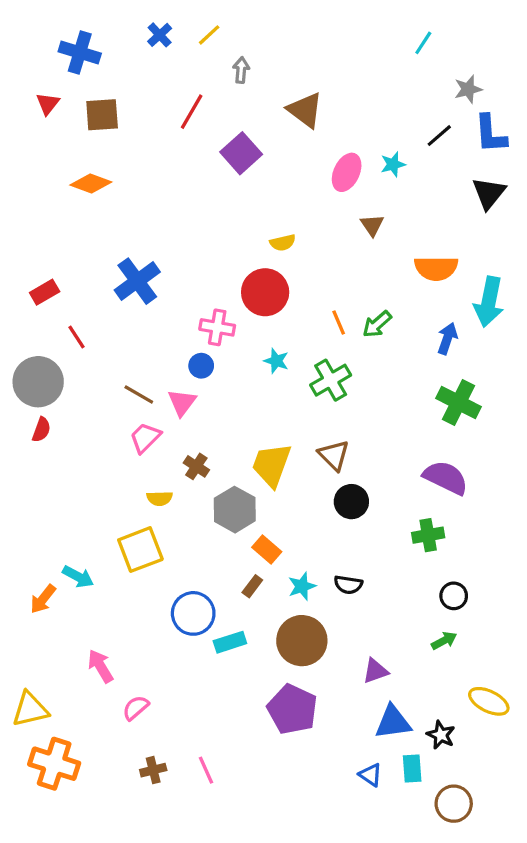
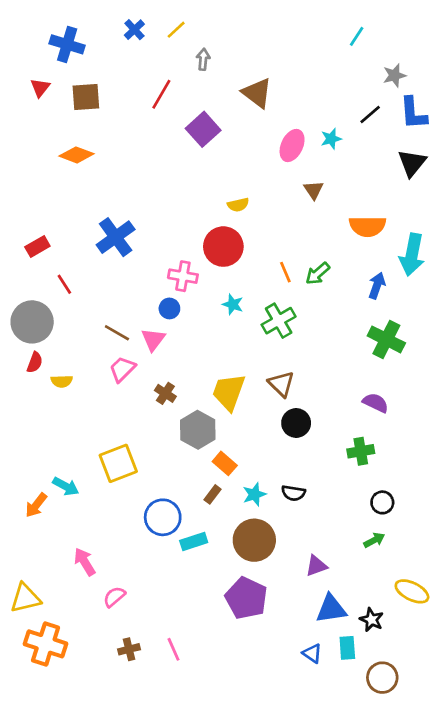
purple semicircle: (446, 478) -> (376, 403), size x0.7
yellow semicircle: (160, 498) -> (62, 381), moved

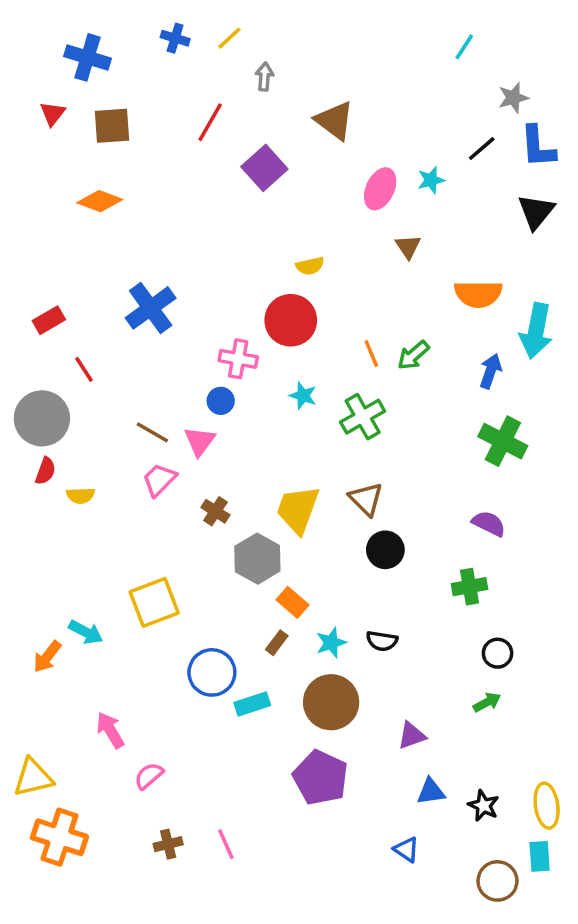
blue cross: (134, 30) -> (175, 38), turned -30
yellow ellipse: (412, 591) -> (547, 806), moved, turned 56
blue triangle: (331, 609) -> (431, 792), size x0.7
cyan rectangle: (347, 648) -> (540, 856), moved

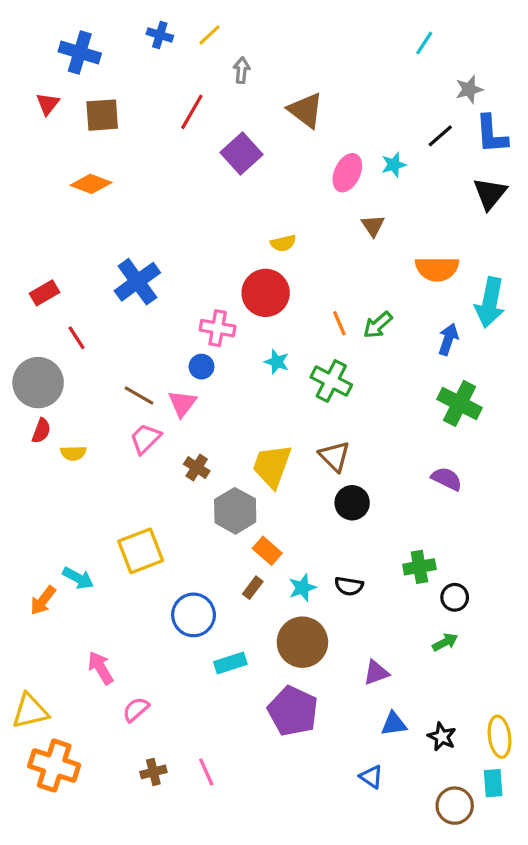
green cross: (363, 417) -> (331, 381), turned -33
green cross: (469, 587) -> (419, 567), moved
cyan rectangle: (252, 704) -> (230, 663), moved

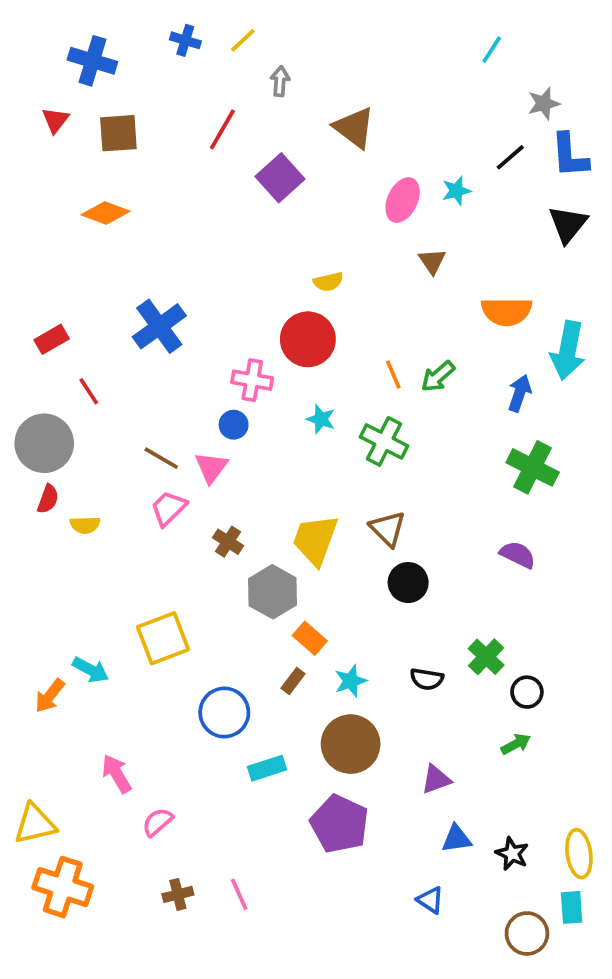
green cross: (419, 567) -> (486, 657), turned -36
black semicircle: (349, 586) -> (427, 679), moved

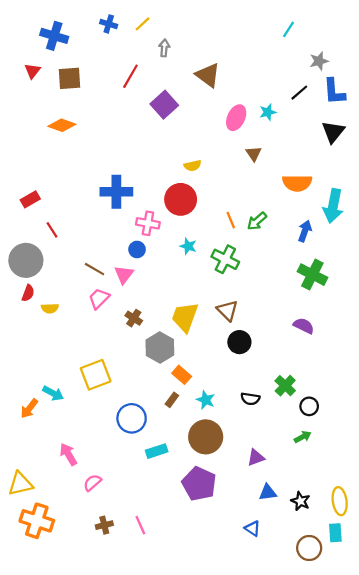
blue cross: (159, 326) -> (116, 192), moved, turned 36
cyan star: (351, 681) -> (206, 400), turned -30

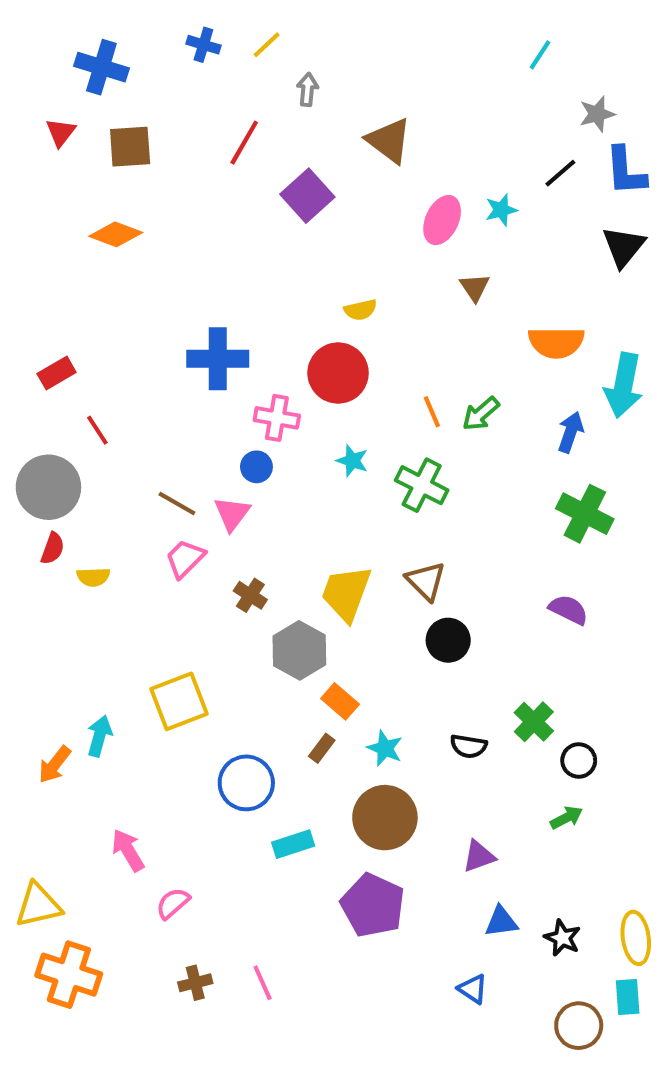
cyan arrow: (53, 393) -> (99, 736), turned -102

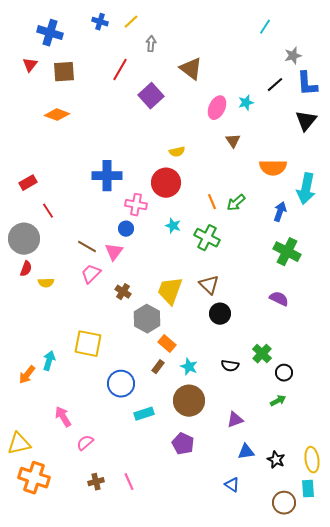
yellow square: (179, 701) -> (88, 344), turned 32
purple pentagon: (373, 905) -> (183, 444), size x0.7

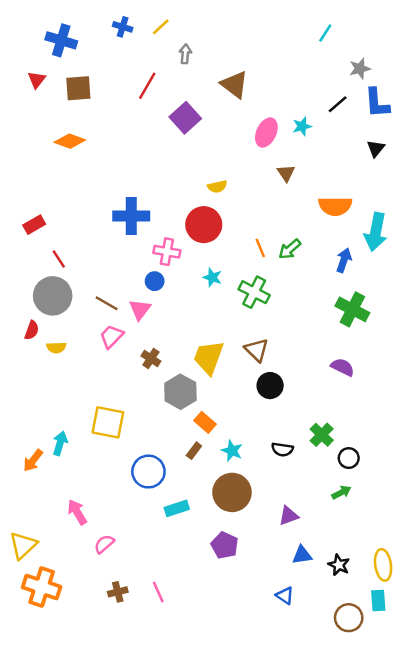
black triangle: (306, 121) -> (376, 148), size x0.7
gray circle: (24, 239) -> (53, 296), moved
yellow triangle: (19, 444) -> (23, 545), turned -30

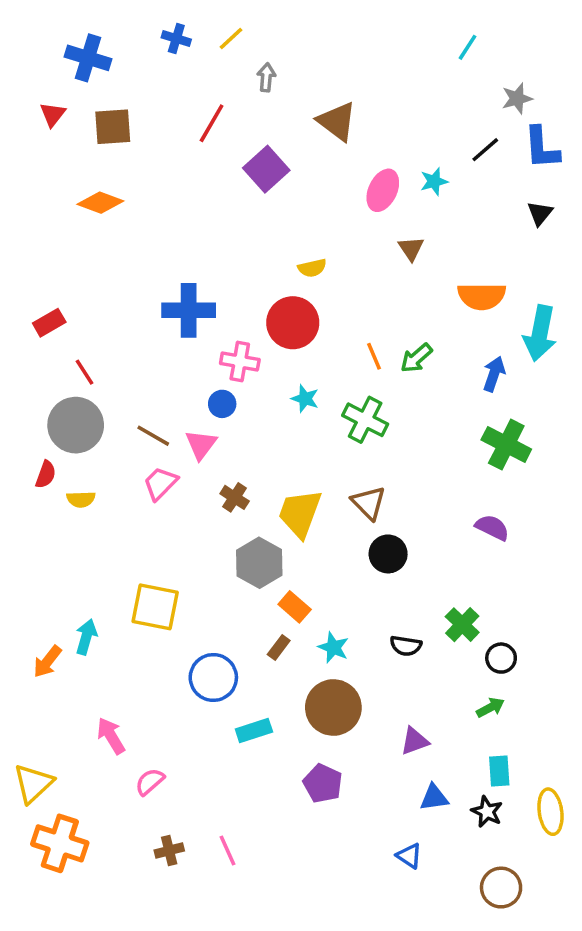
brown cross: (151, 359) -> (235, 497), moved
cyan rectangle: (378, 601) -> (499, 771), moved

